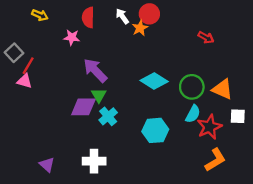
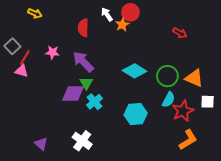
red semicircle: (88, 17) -> (83, 28), moved
pink star: (72, 37) -> (52, 52), moved
white cross: (94, 161) -> (82, 141), turned 36

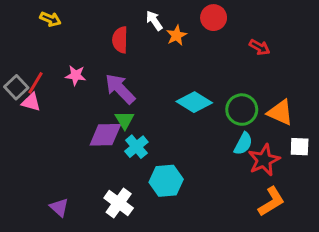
red circle: (130, 12) -> (214, 18), moved
gray square: (12, 46) -> (16, 87), moved
cyan hexagon: (136, 114) -> (166, 181), moved

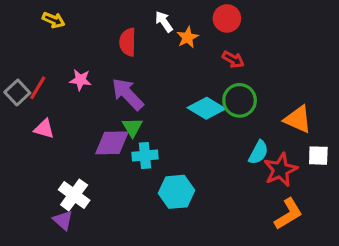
red arrow: (260, 47) -> (233, 59), moved
pink triangle: (31, 102) -> (44, 129), moved
green circle: (242, 110) -> (240, 100), moved
cyan cross: (136, 147) -> (145, 156), turned 35
white cross: (119, 203) -> (74, 195), moved

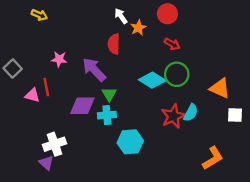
red semicircle: (128, 42) -> (114, 44), moved
red line: (38, 88) -> (46, 87), moved, turned -42
green triangle: (132, 127) -> (109, 94), moved
red star: (280, 170) -> (173, 116), moved
white cross: (74, 195) -> (54, 144), turned 35

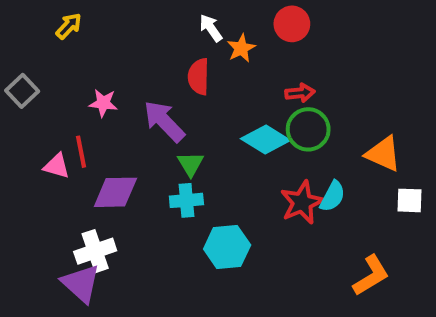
yellow arrow: (39, 15) -> (69, 26), turned -70
red arrow: (172, 44) -> (300, 93), moved, turned -35
gray square: (13, 68) -> (22, 91), moved
purple diamond: (82, 106) -> (115, 192), moved
purple triangle: (46, 163) -> (81, 284), size x1.5

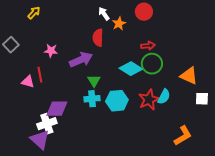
purple arrow: (164, 121) -> (81, 60), turned 110
purple diamond: (115, 192) -> (57, 109), moved
cyan hexagon: (227, 247) -> (117, 101), moved

